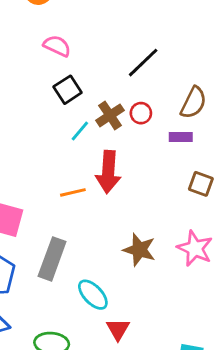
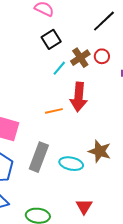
cyan ellipse: (93, 295) -> (71, 164), moved, turned -35

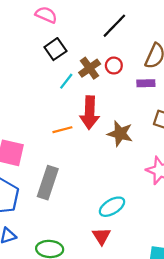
brown star: (100, 151) -> (120, 134), moved
cyan ellipse: (71, 164) -> (112, 207), moved, turned -40

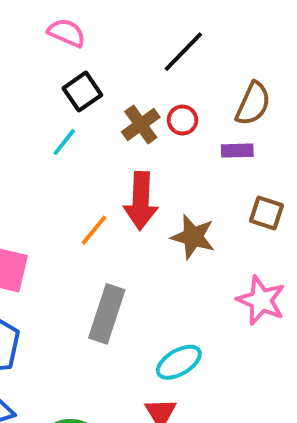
cyan line: (66, 81) -> (64, 142), moved
orange line: (62, 130) -> (94, 230), turned -36
gray rectangle: (48, 183) -> (107, 314), moved

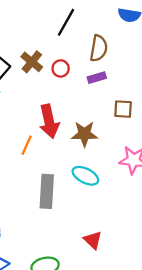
black line: (183, 52) -> (66, 22), moved
brown cross: (141, 124) -> (32, 62), moved
cyan ellipse: (179, 362) -> (85, 176), moved, turned 72

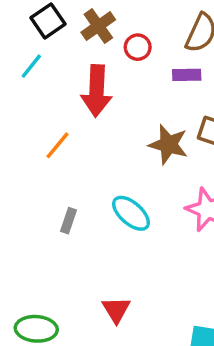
red arrow: (49, 121) -> (97, 91), moved
brown star: (84, 134) -> (168, 144), moved
gray rectangle: (47, 191) -> (68, 221), size x0.5

